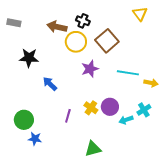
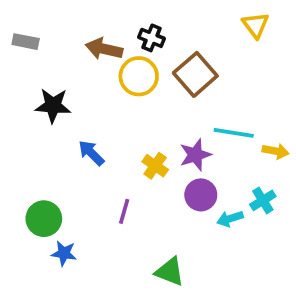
purple star: (90, 69) -> (195, 155), moved
yellow cross: (91, 108) -> (155, 166), moved
green triangle: (93, 149) -> (170, 272), turned 36

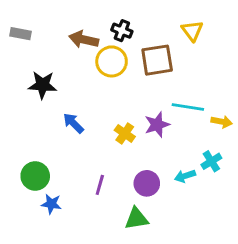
yellow triangle: (256, 25) -> (192, 31), moved
brown square: (195, 74) -> (157, 60), turned 32
purple circle: (201, 195) -> (147, 183), moved
purple line: (124, 211) -> (100, 185), moved
green triangle: (170, 272) -> (136, 219), turned -30

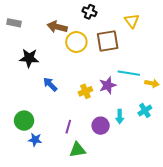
black cross: (122, 31) -> (89, 12), moved
yellow cross: (125, 133) -> (85, 91), turned 32
cyan arrow: (185, 176) -> (120, 117), moved, turned -72
green triangle: (136, 219) -> (77, 150), moved

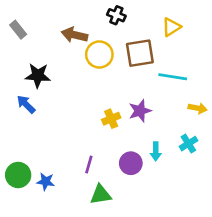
yellow triangle: (132, 21) -> (171, 27), turned 35
gray rectangle: (14, 23) -> (18, 30), turned 40
cyan line: (129, 73) -> (173, 77), moved
blue arrow: (50, 84) -> (26, 104), moved
green circle: (24, 121) -> (18, 175), moved

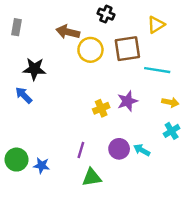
gray rectangle: (18, 30) -> (17, 27), turned 49
yellow arrow: (198, 108) -> (170, 102), moved
cyan arrow: (156, 151) -> (142, 150), moved, turned 119

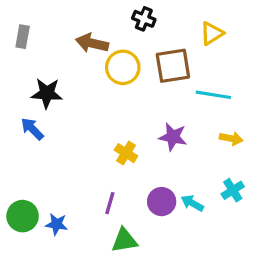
purple star: (127, 101) -> (173, 137), turned 30
yellow cross: (101, 108) -> (126, 153), moved, turned -35
cyan cross: (172, 131) -> (233, 190), moved

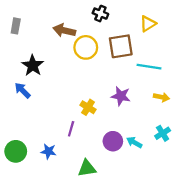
black star: (47, 93) -> (33, 66), turned 30
purple line: (110, 203) -> (71, 129), moved
blue star: (57, 224) -> (48, 151), moved

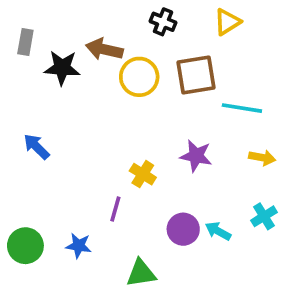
yellow triangle: (148, 24) -> (227, 22), moved
black star: (33, 66) -> (62, 68), moved, turned -30

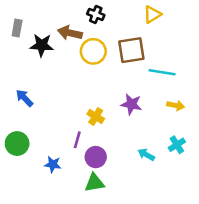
black cross: (163, 22) -> (96, 14), moved
purple circle: (183, 229) -> (96, 157), moved
green circle: (25, 246) -> (17, 144), moved

